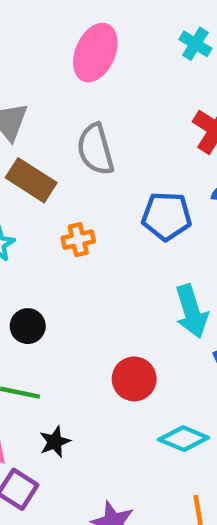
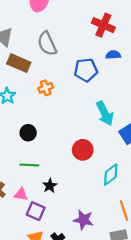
cyan diamond: (184, 439) -> (111, 175), turned -50

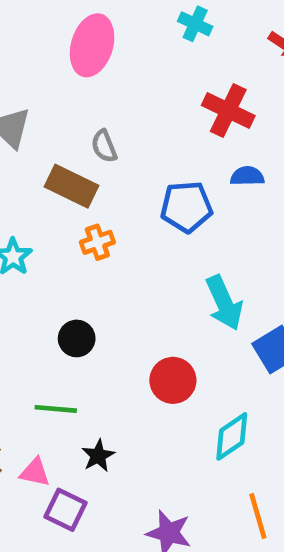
gray semicircle: (47, 44) -> (104, 146), size x0.6
brown rectangle: (19, 63) -> (71, 186), moved
black circle: (28, 133) -> (77, 338), moved

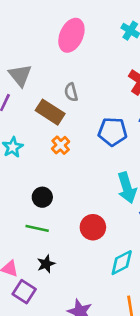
orange cross: (97, 242) -> (61, 145), turned -30
green line: (56, 409) -> (37, 228), moved

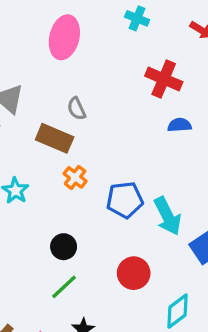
blue pentagon: (113, 132) -> (125, 200), moved
green line: (37, 228) -> (64, 287), turned -45

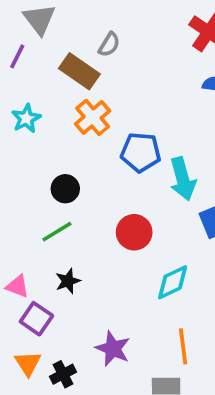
gray semicircle: (76, 109) -> (109, 45), turned -135
orange cross: (75, 177) -> (93, 117), size x1.4

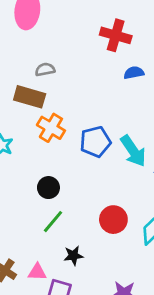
gray semicircle: (109, 45) -> (45, 70), turned -114
red circle: (134, 232) -> (113, 220), moved
black star: (68, 281) -> (73, 256), turned 30

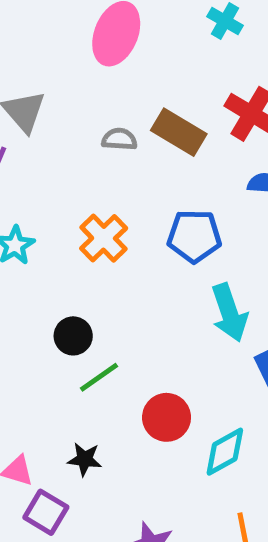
brown rectangle: (30, 97) -> (179, 132), moved
blue pentagon: (95, 142) -> (194, 236), moved
green line: (53, 222) -> (99, 377), moved

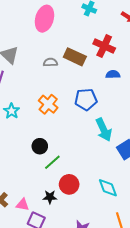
red circle: (167, 417) -> (69, 184), moved
cyan diamond: (225, 452) -> (108, 188), turned -75

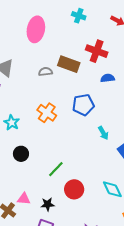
cyan arrow: (104, 130) -> (103, 133), size x0.6
black circle: (40, 146) -> (21, 154), moved
black star: (50, 197) -> (48, 204), moved
pink triangle: (23, 205) -> (24, 199), moved

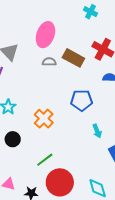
pink ellipse: (36, 29) -> (45, 35), moved
orange cross: (47, 113) -> (44, 119), moved
red circle: (74, 189) -> (60, 182), size x1.4

